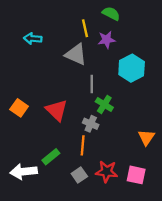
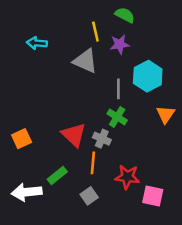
gray line: (92, 84) -> (118, 89), moved
orange square: (19, 108) -> (22, 139), moved, turned 30
red triangle: (57, 110) -> (74, 135), moved
orange triangle: (146, 137) -> (166, 114), moved
red star: (107, 172) -> (127, 177), moved

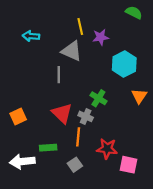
green semicircle: (125, 15) -> (134, 12), moved
gray line: (118, 89) -> (59, 75), moved
green rectangle: (57, 176) -> (48, 148), turned 35

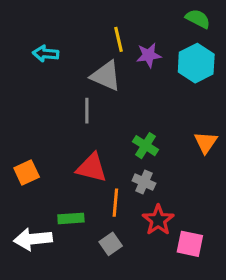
cyan hexagon: (124, 64) -> (196, 63), moved
red triangle: (62, 113) -> (92, 168), turned -30
gray cross: (86, 116) -> (144, 182), moved
red star: (107, 149) -> (158, 220), turned 30

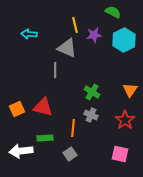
green semicircle: (198, 19) -> (113, 12), moved
red triangle: (92, 168) -> (43, 107), moved
red star: (158, 220) -> (125, 120), moved

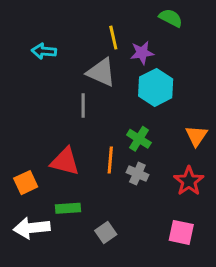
cyan hexagon: (124, 40) -> (156, 87), moved
orange square: (17, 109) -> (26, 183), moved
orange line: (73, 128) -> (110, 160), moved

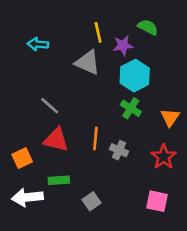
green semicircle: (171, 18) -> (148, 27), moved
gray line: (83, 106) -> (50, 106), moved, turned -48
green cross: (139, 139) -> (131, 108), moved

